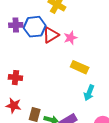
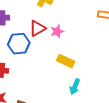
blue hexagon: (35, 27) -> (19, 44), moved

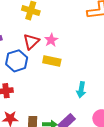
yellow rectangle: (66, 61) -> (52, 61), moved

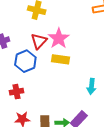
pink star: (51, 40) -> (59, 38), size x1.5

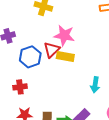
pink star: (59, 38) -> (64, 35), turned -30
red triangle: (39, 41) -> (52, 50), moved

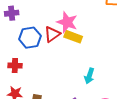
yellow rectangle: (65, 56) -> (73, 37), moved

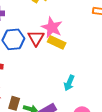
red triangle: (52, 34) -> (36, 38), turned -30

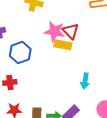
red triangle: (36, 38) -> (71, 31), moved

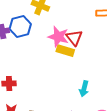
blue hexagon: (20, 53) -> (20, 27), moved

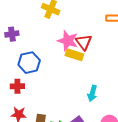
blue hexagon: (20, 27) -> (29, 63), moved

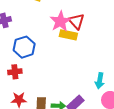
pink star: (68, 41) -> (60, 21), turned 30
cyan arrow: (92, 93) -> (100, 81), moved

